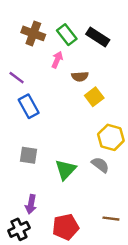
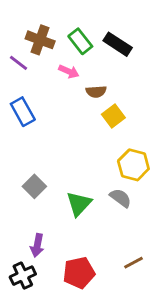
pink arrow: (57, 60) -> (69, 71), turned 91
purple line: (17, 78) -> (19, 63), moved
blue rectangle: (29, 106) -> (23, 112), moved
gray square: (29, 155) -> (34, 186), turned 36
brown line: (111, 219) -> (133, 263), turned -35

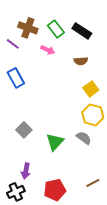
brown semicircle: (96, 92) -> (81, 61), moved
yellow square: (113, 116) -> (91, 89), moved

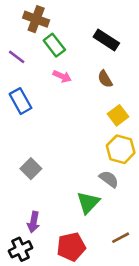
brown cross: (28, 28) -> (36, 19), moved
green rectangle: (56, 29) -> (54, 45), moved
pink arrow: (48, 50) -> (62, 76), moved
brown semicircle: (81, 61) -> (105, 79), turned 64
green triangle: (55, 142) -> (88, 203), moved

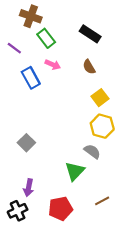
blue rectangle: (20, 101) -> (31, 78), moved

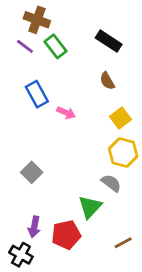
purple line: (14, 48) -> (25, 46), moved
pink arrow: (53, 65) -> (66, 113), moved
red pentagon: (60, 209) -> (66, 235), moved
black cross: (18, 211) -> (21, 255), turned -36

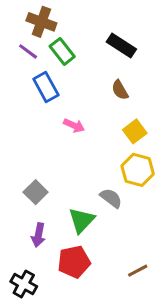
blue rectangle: (37, 94) -> (46, 87), moved
gray semicircle: (111, 183) -> (111, 198), moved
green triangle: (90, 207) -> (81, 220), moved
purple arrow: (34, 227) -> (38, 235), moved

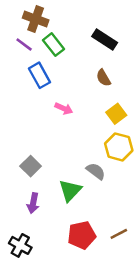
red pentagon: (74, 262) -> (82, 235), moved

